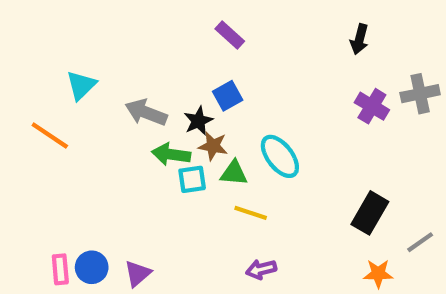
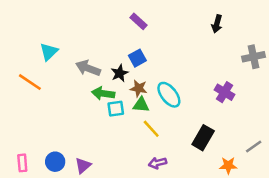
purple cross: (372, 106) -> (225, 92), moved
brown star: (213, 146) -> (139, 88), moved
yellow line: (251, 213) -> (151, 129), turned 30
black rectangle: (370, 213) -> (203, 138), moved
pink rectangle: (60, 269) -> (22, 163), moved

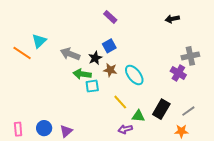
black arrow: (217, 24) -> (172, 19), turned 64
gray cross: (254, 57) -> (190, 56), moved
orange line: (30, 82) -> (22, 53), moved
green triangle: (141, 105) -> (138, 116), moved
gray line: (254, 147) -> (188, 111), moved

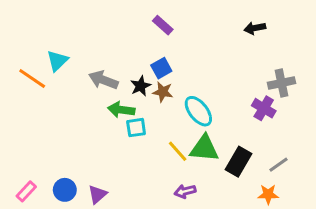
brown star: (110, 70) -> (163, 92), moved
green triangle: (138, 116) -> (204, 148), moved, size x1.5
pink rectangle: (18, 129) -> (26, 191), turned 48

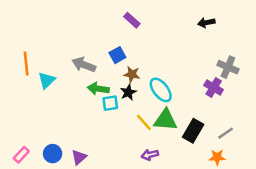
cyan triangle: (57, 61) -> (47, 80), moved
blue square: (161, 68) -> (117, 55), moved
orange line: (32, 79) -> (26, 63), turned 50
gray cross: (282, 83) -> (228, 67), turned 35
black star: (140, 86) -> (128, 92), moved

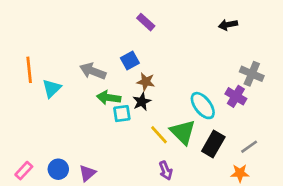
cyan ellipse: (161, 90) -> (203, 106), moved
green triangle: (165, 120) -> (183, 132), turned 40
purple arrow: (150, 155) -> (166, 171), turned -98

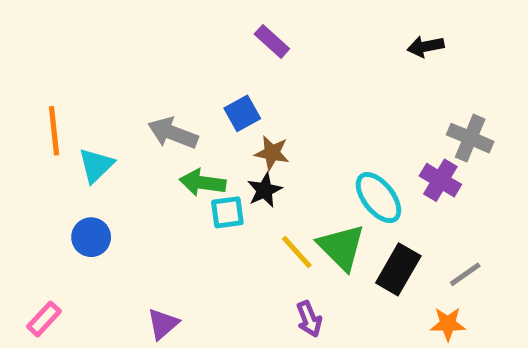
blue circle: (58, 169) -> (91, 237), moved

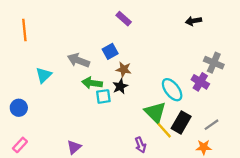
orange line: (54, 131) -> (24, 30), moved
blue circle: (91, 237) -> (19, 108), moved
yellow line: (297, 252) -> (164, 130), moved

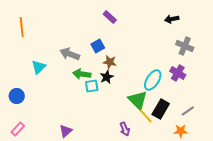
gray cross: (214, 63) -> (185, 46), moved
cyan ellipse: (172, 90) -> (153, 80), turned 70

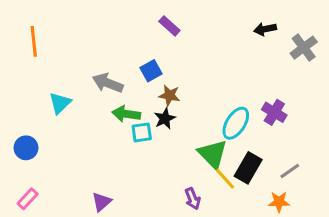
gray cross: (185, 46) -> (304, 48), moved, turned 30

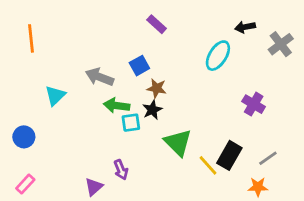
cyan ellipse: (236, 123) -> (218, 56), moved
green triangle: (213, 154) -> (178, 143), moved
purple arrow: (193, 199) -> (121, 170), moved

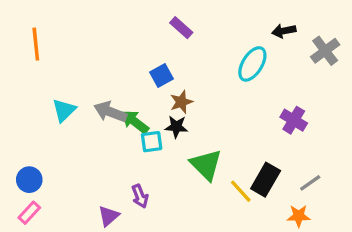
gray arrow: (100, 77) -> (110, 112), moved
brown star: (157, 88) -> (181, 102), turned -30
green arrow: (117, 105) -> (135, 122), turned 30
black star: (152, 110) -> (176, 127), turned 30
blue circle: (24, 137) -> (29, 180), moved

